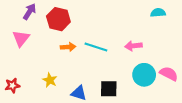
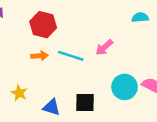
red hexagon: (58, 19) -> (43, 25), moved
pink arrow: (133, 46) -> (104, 47), moved, turned -35

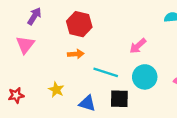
cyan line: (71, 56) -> (106, 72), moved
cyan circle: (125, 87) -> (145, 77), moved

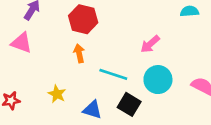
pink triangle: (25, 45) -> (21, 43), turned -48
orange arrow: (76, 54) -> (79, 53), turned -98
black square: (119, 99) -> (129, 104), turned 30

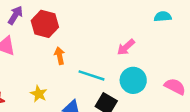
red hexagon: (83, 19) -> (45, 24), moved

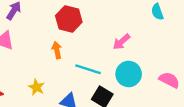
cyan semicircle: (163, 17) -> (157, 12), turned -105
red hexagon: (45, 24) -> (69, 19), moved

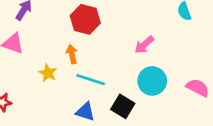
cyan line: (88, 69) -> (91, 80), moved
yellow star: (36, 87) -> (48, 73), moved

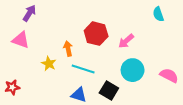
red hexagon: (85, 19) -> (96, 34), moved

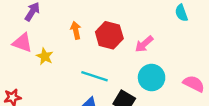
orange arrow: (68, 49) -> (76, 30), moved
yellow star: (49, 64) -> (45, 56), moved

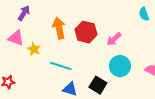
orange arrow: (76, 30) -> (59, 28), size x1.5
cyan line: (94, 76) -> (61, 66), moved

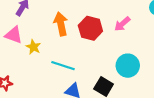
pink arrow: (114, 39) -> (122, 24), moved

